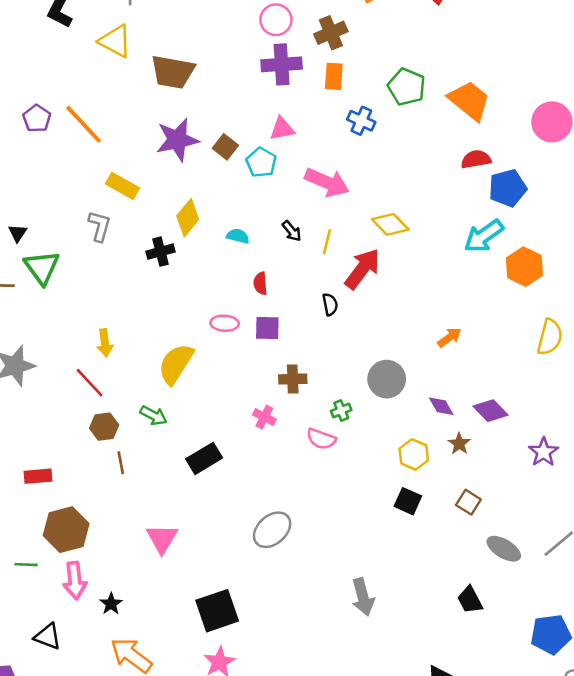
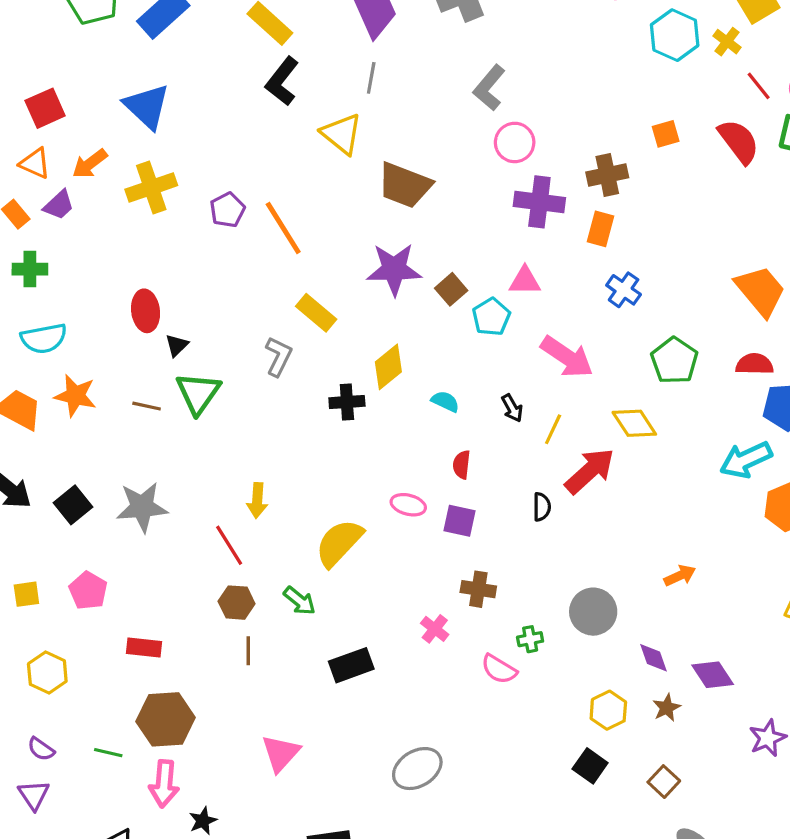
pink circle: (276, 20) -> (515, 142), moved
green pentagon: (407, 87) -> (674, 361), moved

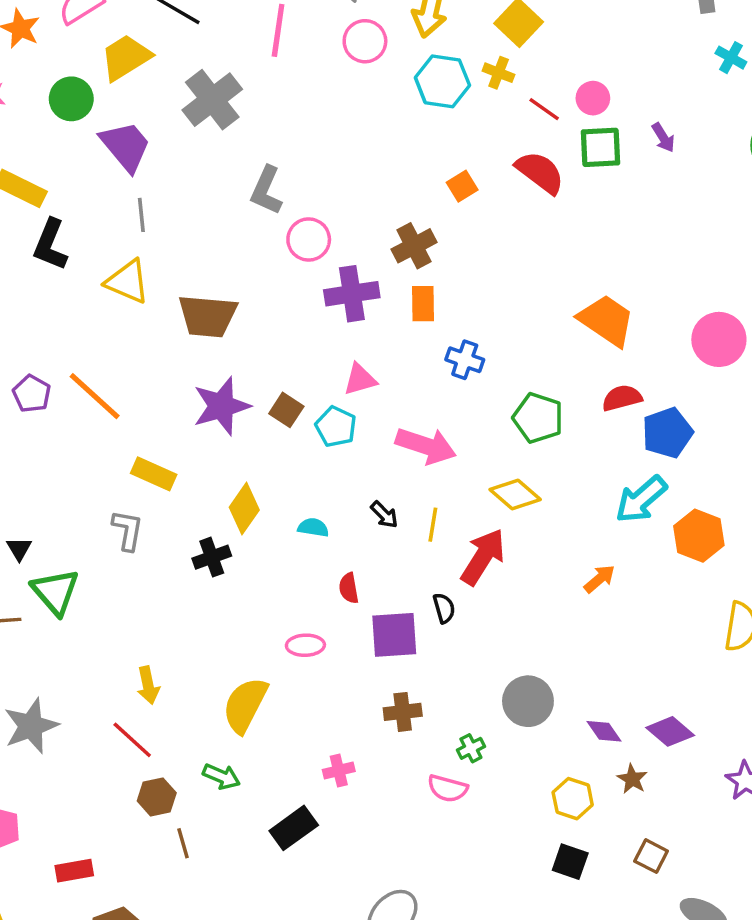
purple square: (459, 521) -> (394, 635), moved, size x1.4
orange arrow: (680, 576) -> (599, 579), moved
pink cross: (435, 629) -> (339, 771), moved, turned -36

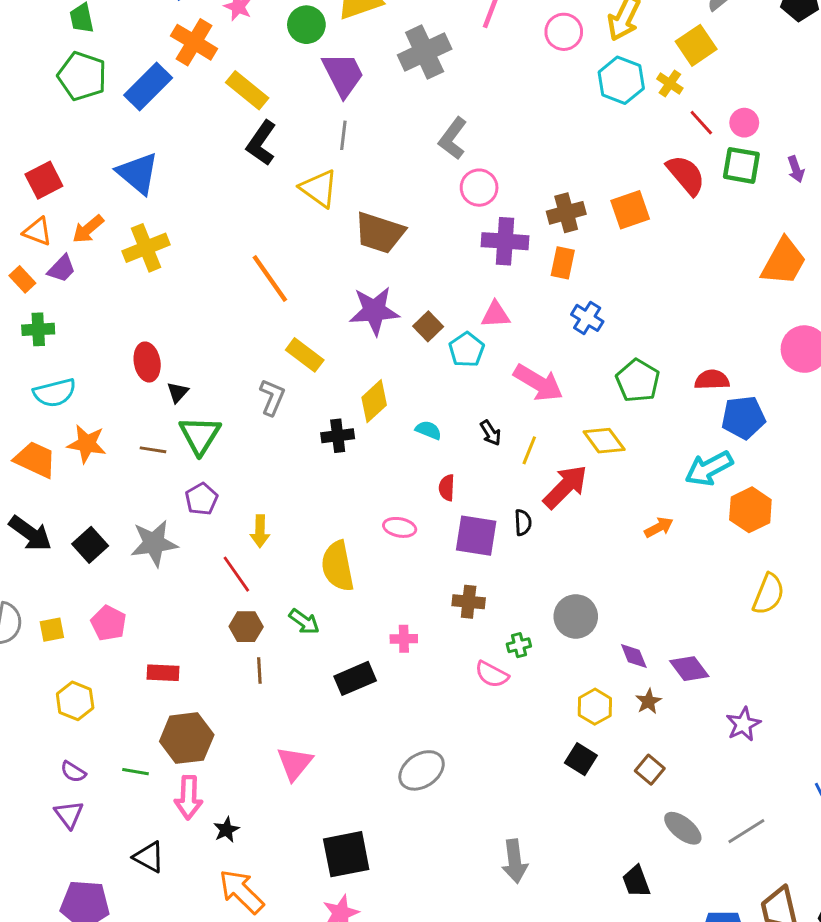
orange square: (462, 186) -> (630, 210), moved, size x1.5
orange trapezoid: (606, 320) -> (784, 262), moved, turned 72
purple pentagon: (32, 394) -> (201, 499), moved
yellow semicircle: (245, 705) -> (338, 566), turned -51

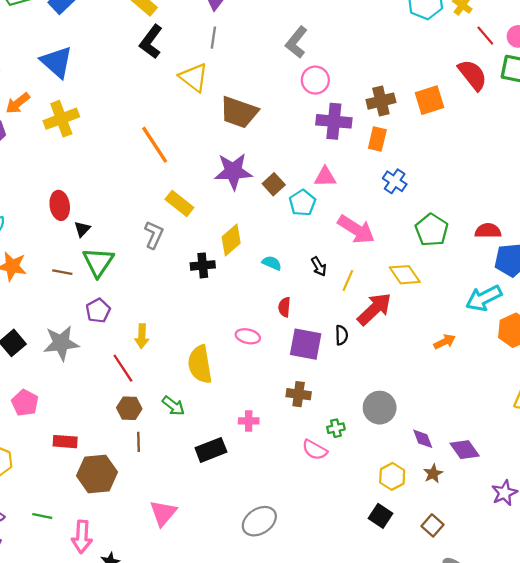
brown hexagon: (187, 738) -> (97, 474), moved

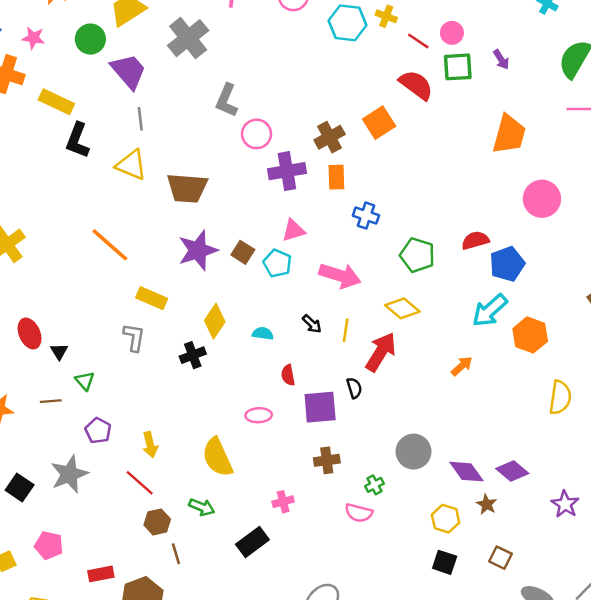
green triangle: (98, 262) -> (85, 381), size x0.6
purple diamond: (423, 439) -> (466, 472), size x1.4

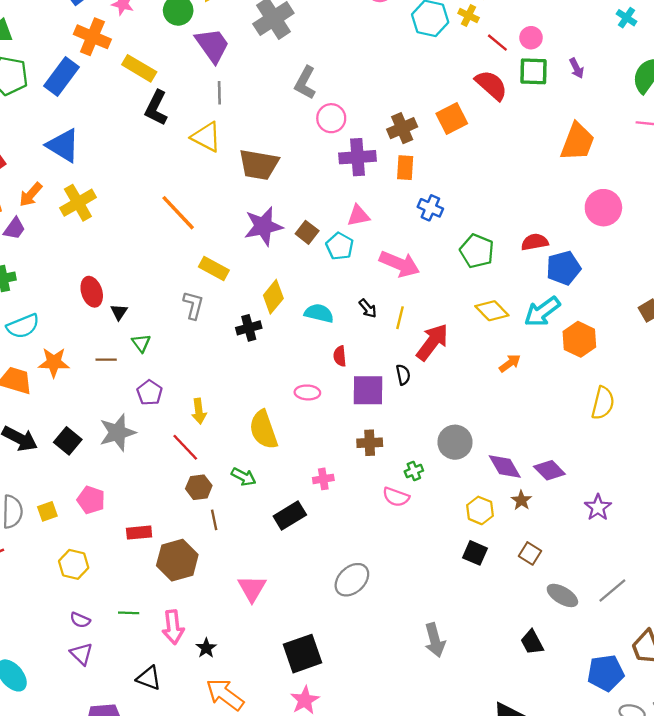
yellow diamond: (402, 308) -> (492, 311), moved
cyan semicircle: (263, 333) -> (319, 313), size x1.4

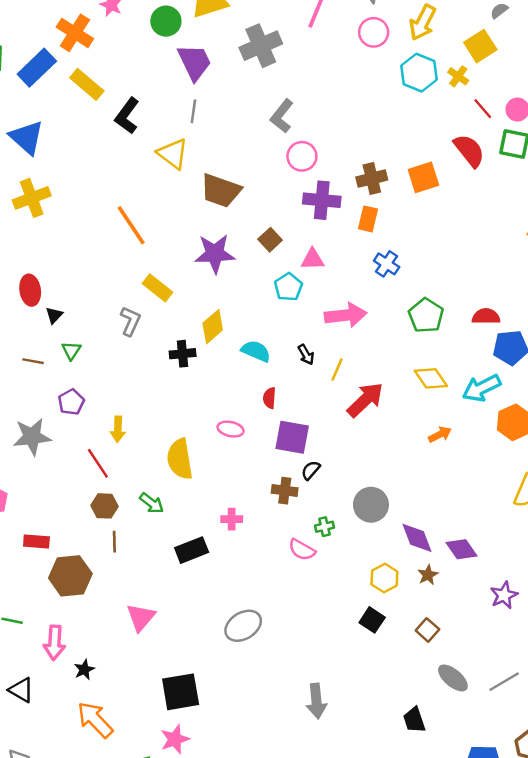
yellow rectangle: (139, 68) -> (87, 84), moved
brown square: (307, 232) -> (270, 240), moved
pink arrow: (399, 264) -> (346, 315), turned -39
black semicircle: (403, 375) -> (311, 470), moved, turned -138

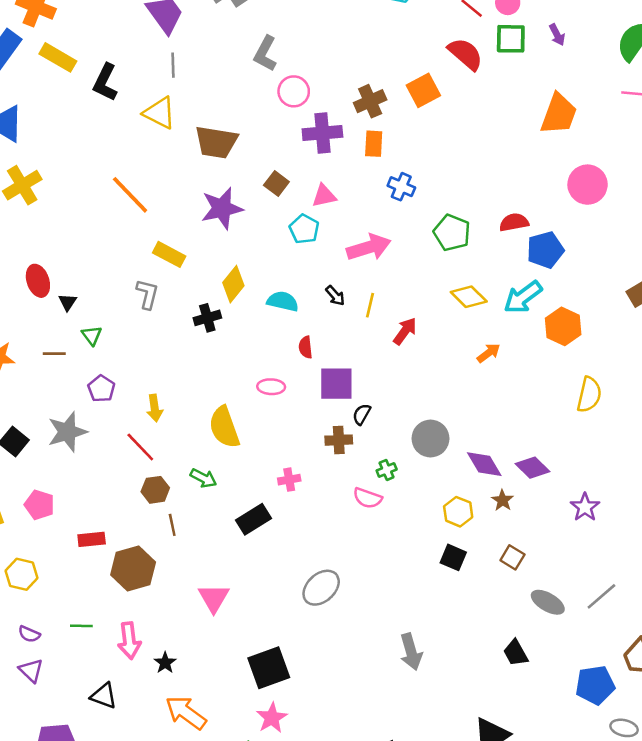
red arrow: (365, 400) -> (405, 331), size x0.7

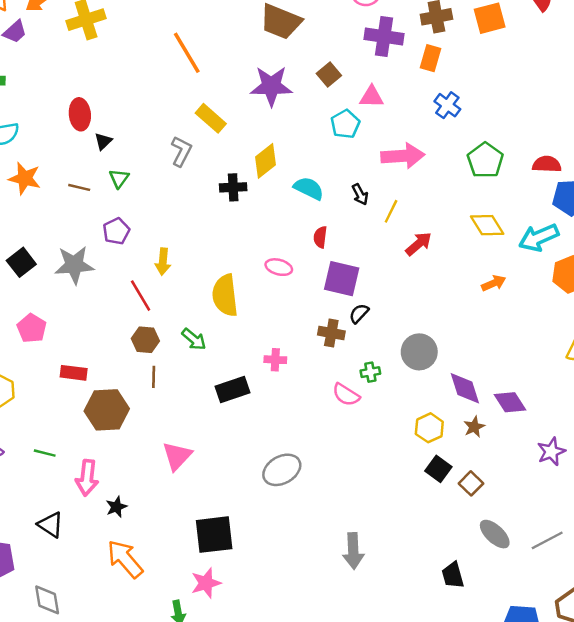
black square: (453, 557) -> (438, 469), moved

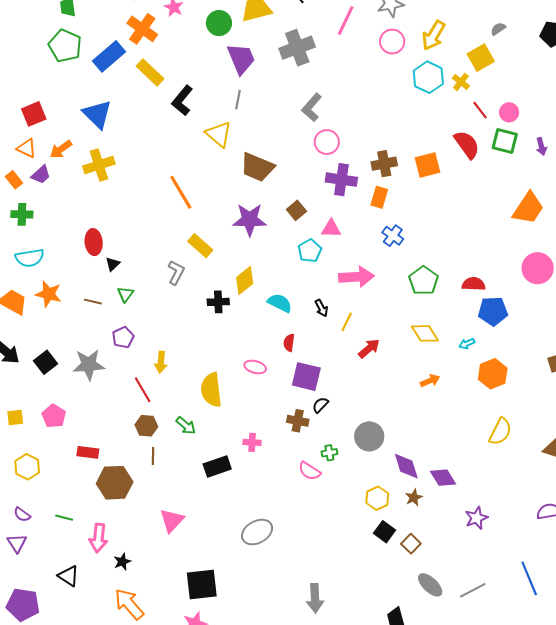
cyan arrow: (539, 238) -> (467, 344), size x0.5

